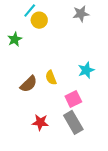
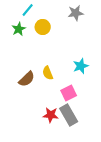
yellow circle: (39, 20) -> (43, 27), moved
green star: (15, 39) -> (19, 29), moved
red star: (40, 122) -> (51, 115), moved

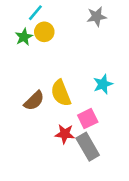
yellow circle: (43, 27) -> (44, 32), moved
yellow semicircle: (48, 73) -> (61, 93), size x1.5
red star: (51, 115) -> (65, 134), moved

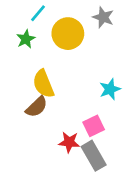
gray star: (97, 17) -> (103, 17), turned 30
yellow circle: (44, 32) -> (68, 34), moved, size x1.5
yellow semicircle: (61, 93) -> (43, 84), moved

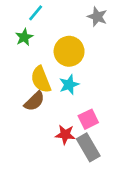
yellow circle: (68, 34) -> (69, 51), moved
cyan star: (110, 89) -> (69, 85), moved

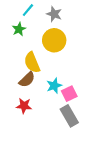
gray star: (97, 17) -> (54, 14), moved
cyan star: (69, 85) -> (54, 86), moved
red star: (65, 135) -> (24, 106), moved

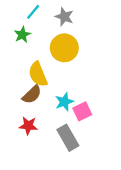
gray rectangle: (69, 116) -> (68, 138), moved

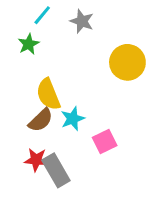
yellow circle: (64, 48) -> (127, 62), moved
cyan star: (64, 102) -> (73, 119), moved
gray rectangle: (68, 138) -> (56, 170), moved

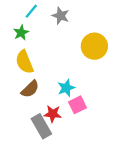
yellow semicircle: (48, 94) -> (24, 62), moved
cyan star: (73, 119) -> (66, 88), moved
red star: (36, 160) -> (53, 114), moved

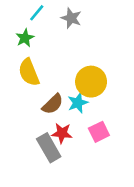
yellow circle: (94, 46) -> (91, 82), moved
brown semicircle: (30, 89) -> (53, 104), moved
pink square: (77, 105) -> (99, 132), moved

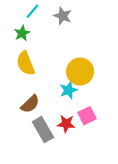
brown semicircle: (53, 104) -> (30, 104), moved
red star: (62, 133) -> (66, 124), moved

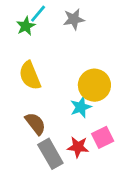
gray star: (63, 16) -> (74, 19), turned -30
green star: (22, 33) -> (26, 26), moved
brown semicircle: (30, 104) -> (35, 124), turned -84

